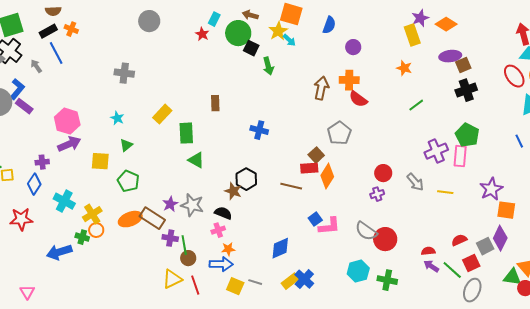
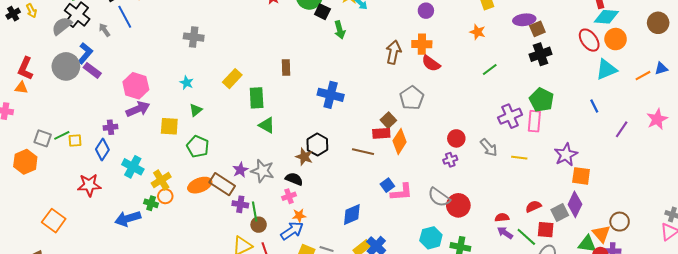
blue cross: (259, 130) -> (331, 95), size x1.4
red square: (471, 263) -> (546, 230), turned 30
blue arrow: (221, 264) -> (292, 231), turned -35

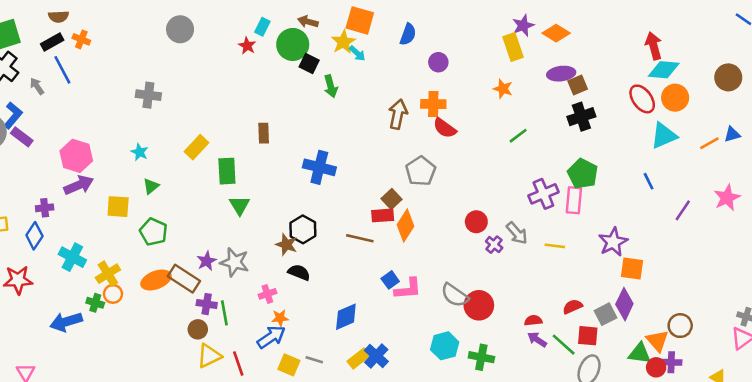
green triangle: (267, 125) -> (240, 205), turned 30
purple cross: (450, 160) -> (494, 245), moved, turned -32
black semicircle: (294, 179) -> (299, 272), moved
brown circle: (259, 225) -> (198, 329), moved

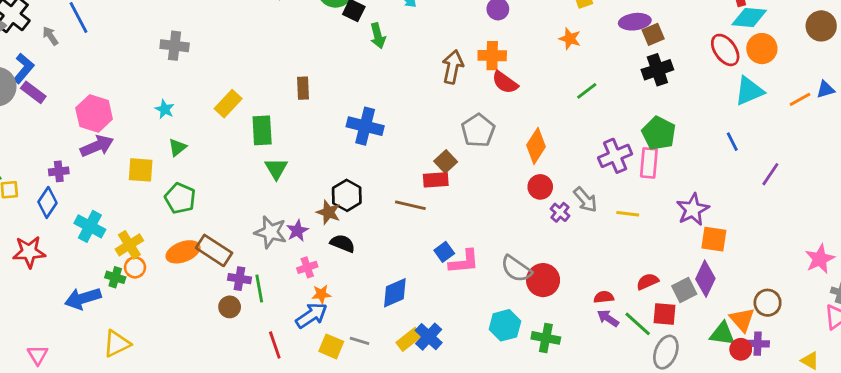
pink star: (727, 198) -> (820, 259), moved
orange diamond: (405, 226) -> (536, 146), moved
purple star: (207, 261) -> (297, 231), moved
yellow triangle: (209, 356) -> (117, 344), moved

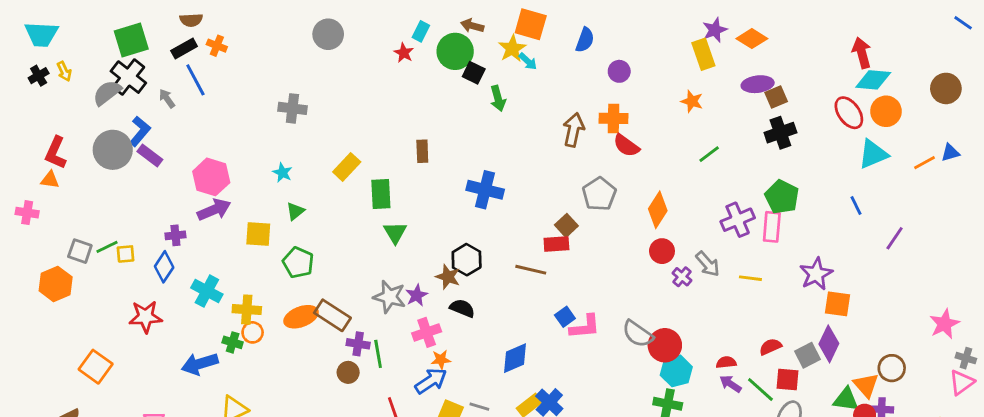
yellow cross: (129, 245) -> (247, 310), turned 36
pink cross: (307, 267) -> (427, 332), size x1.4
cyan hexagon: (505, 325) -> (676, 371), moved

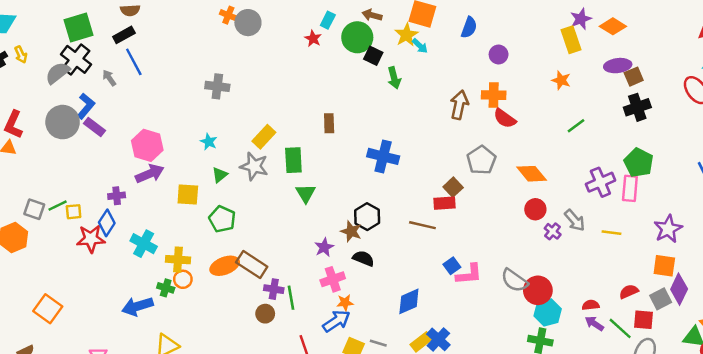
orange cross: (217, 46) -> (228, 15), moved
orange diamond: (658, 210) -> (532, 174), turned -72
gray star: (389, 297) -> (254, 166), moved
orange square: (837, 304) -> (664, 266), moved
red star: (146, 317) -> (91, 239), moved

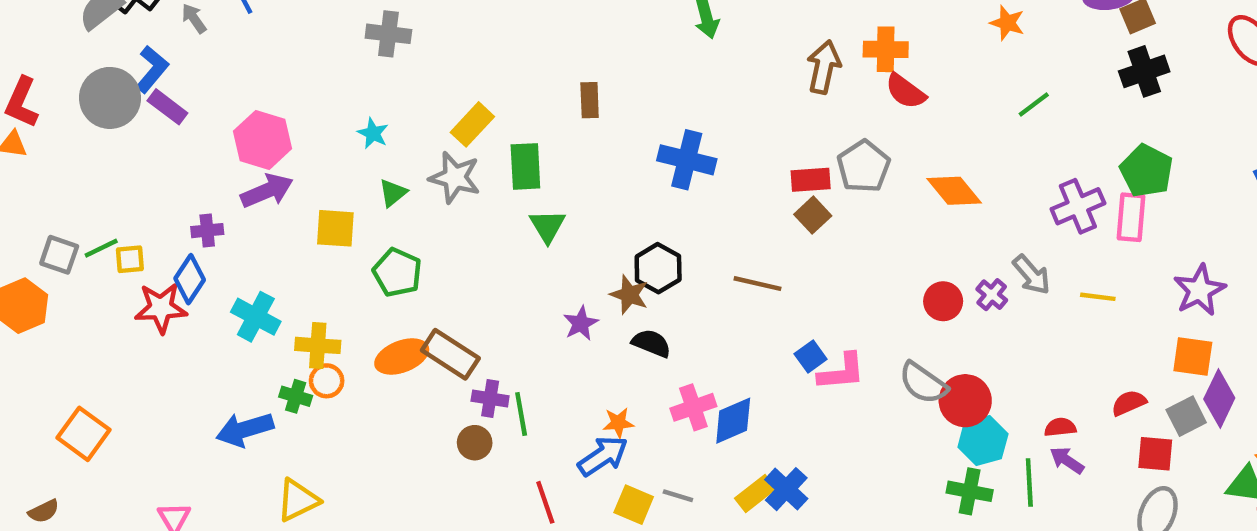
red rectangle: (444, 203) -> (811, 180), moved
red circle: (535, 209) -> (943, 301), moved
pink cross: (333, 279) -> (693, 407), moved
green line: (620, 328) -> (1029, 482), moved, turned 45

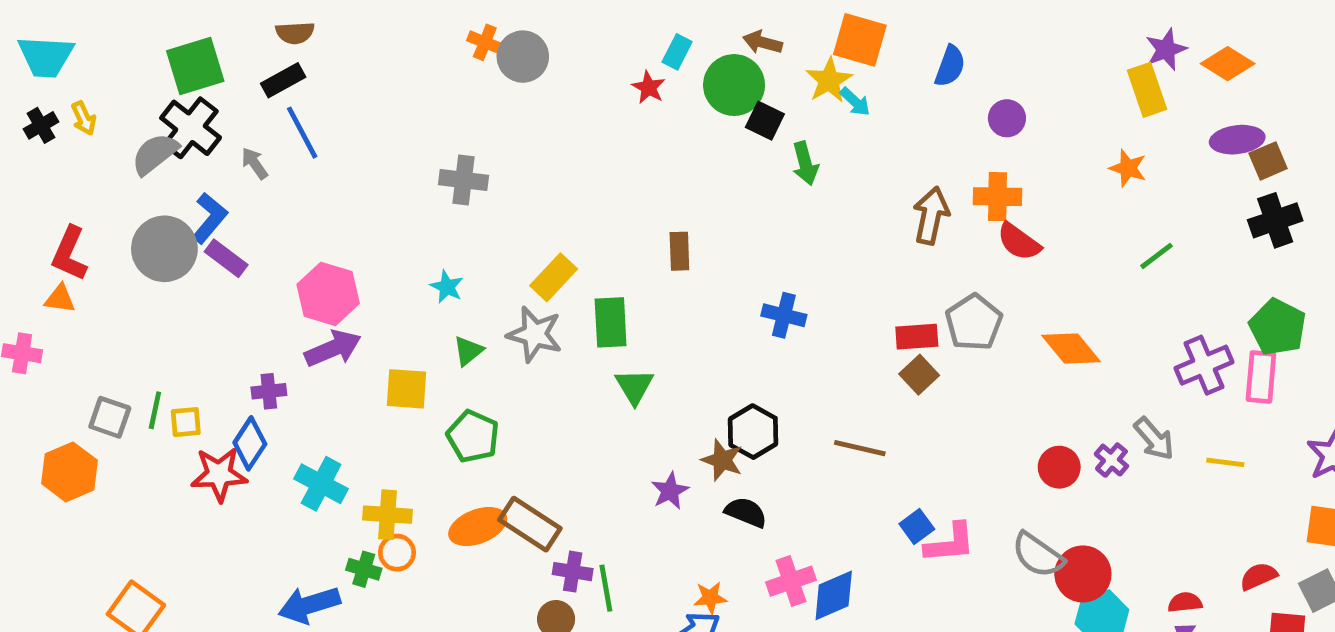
blue cross: (687, 160) -> (784, 315), size x0.7
green line: (101, 248) -> (155, 410), turned -52

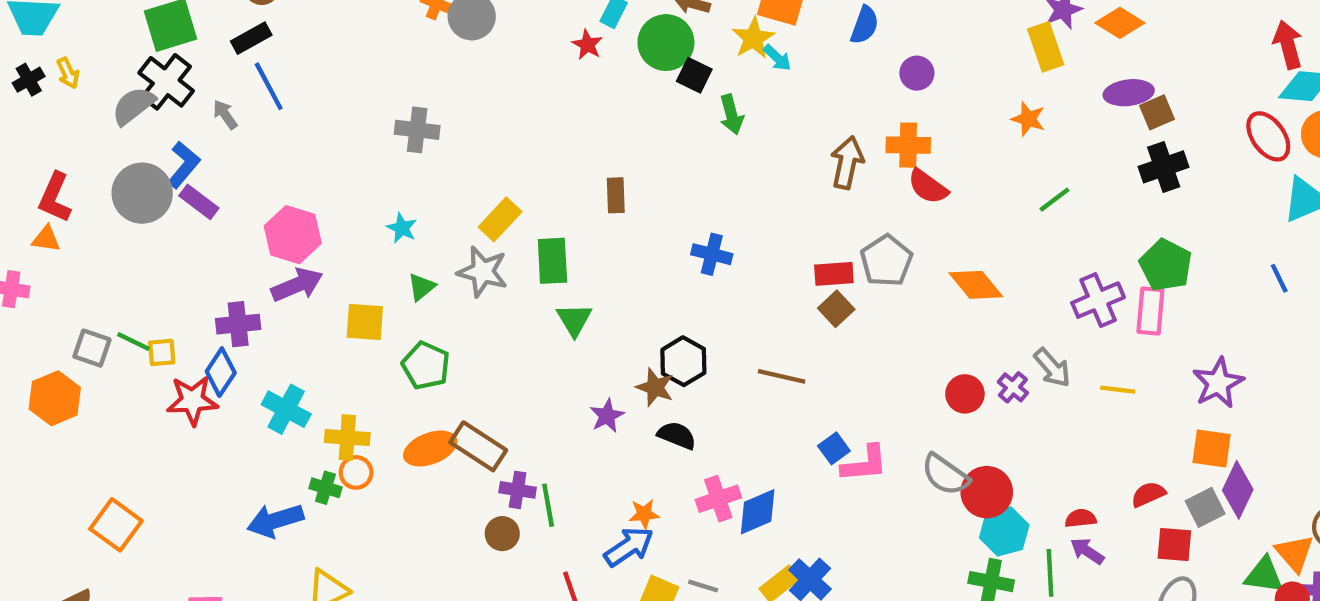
purple cross: (269, 391) -> (238, 324), size x1.4
green line: (155, 410) -> (133, 342), turned -76

